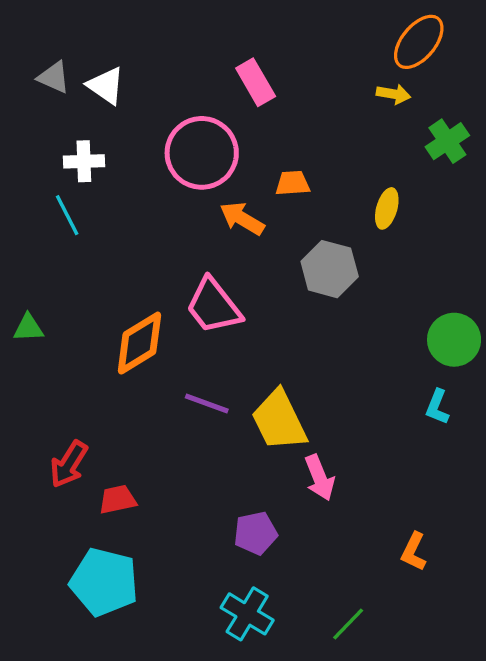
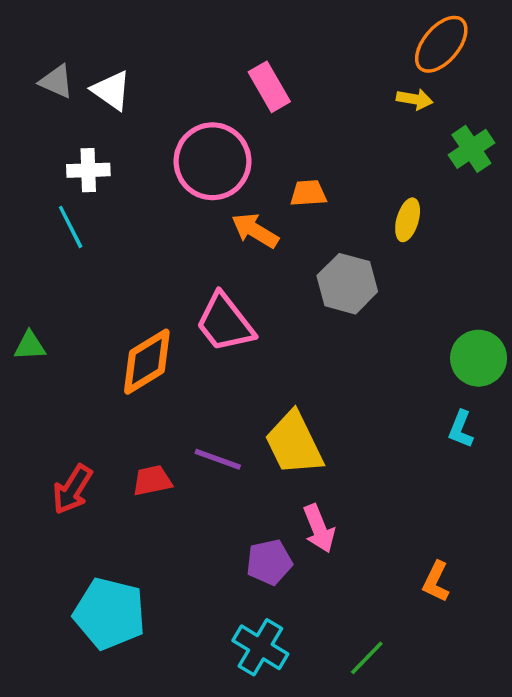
purple line: (207, 404) -> (218, 459), moved
pink arrow: (319, 478) -> (319, 528), moved
red trapezoid: (118, 499) -> (152, 481), moved

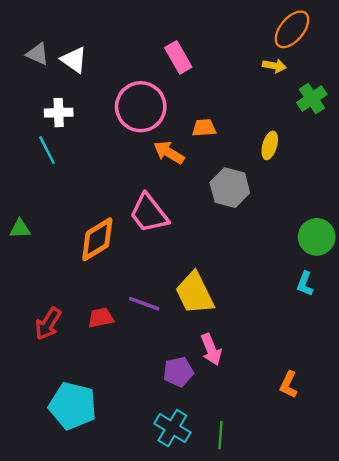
green line: (367, 658) -> (220, 435), moved, turned -40

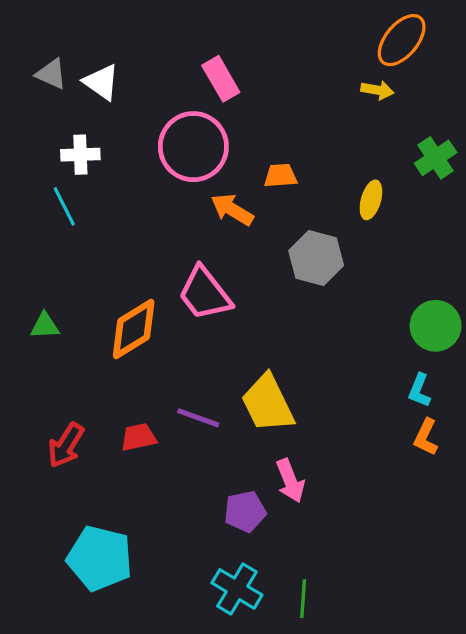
pink rectangle: (178, 57) -> (221, 79), moved
green cross: (312, 99) -> (436, 158), moved
green triangle: (20, 229) -> (45, 326), moved
orange L-shape: (288, 385) -> (426, 437), moved

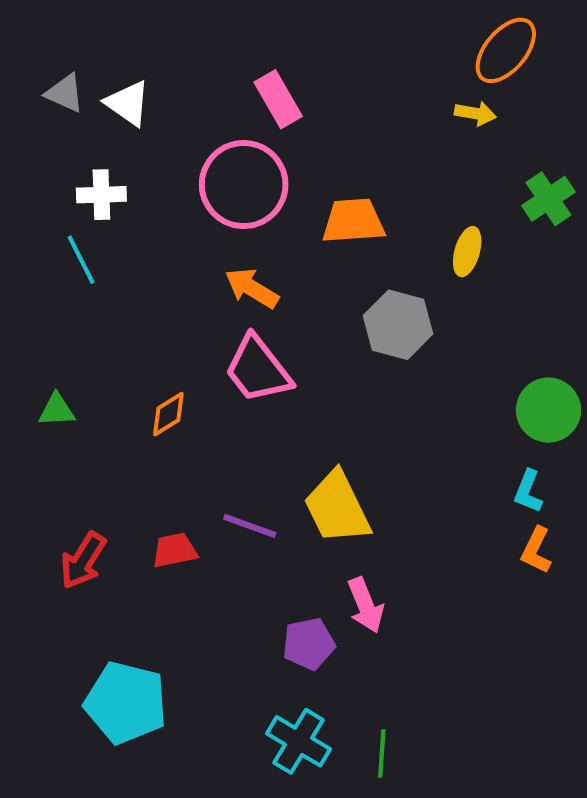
orange trapezoid: (281, 176) -> (353, 221), size x1.5
orange arrow: (232, 210) -> (252, 288), moved
orange diamond: (134, 329) -> (168, 414), size x0.6

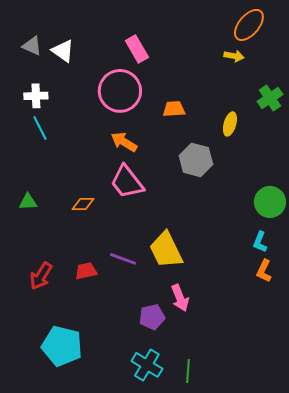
white cross: (101, 195) -> (36, 96), moved
orange trapezoid: (353, 221) -> (174, 109), size x0.7
orange diamond: (168, 414) -> (83, 204), turned 30

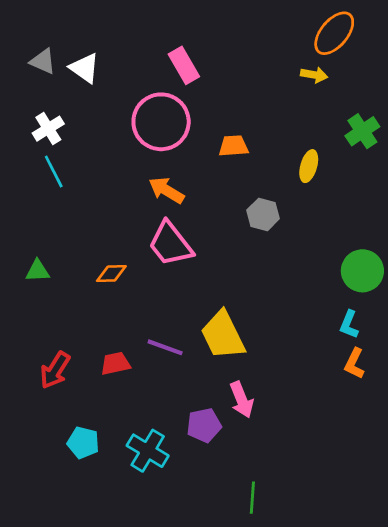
white cross: (36, 96) -> (48, 129), turned -30
gray hexagon: (196, 160) -> (263, 214), size x0.7
cyan pentagon: (62, 346) -> (83, 443), moved, size x0.6
cyan cross: (147, 365) -> (148, 451), moved

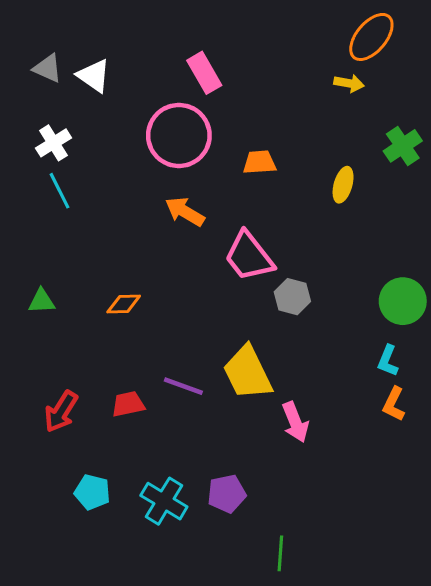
gray hexagon: (263, 214) -> (292, 297), moved
pink trapezoid: (170, 244) -> (249, 256), moved
pink arrow: (242, 400) -> (295, 422), moved
purple pentagon: (204, 425) -> (227, 494), moved

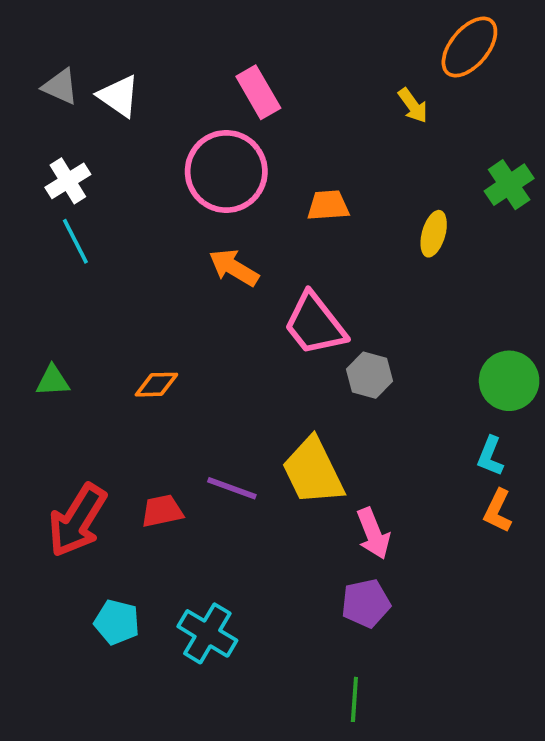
yellow arrow: (349, 83) -> (413, 105), moved, turned 44
red arrow: (61, 412) -> (77, 520), size x1.4
purple pentagon: (227, 494) -> (366, 603), moved

